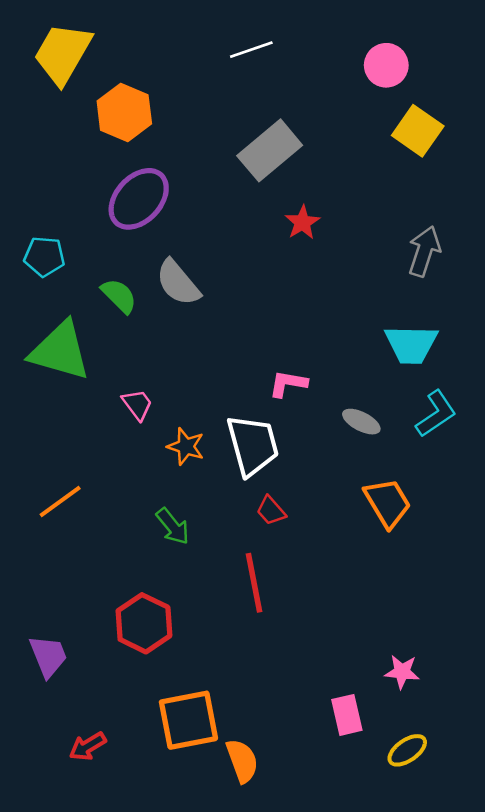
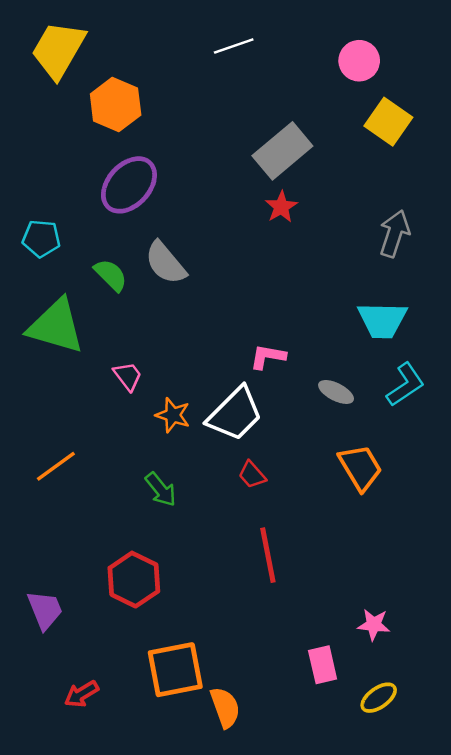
gray rectangle: (270, 150) -> (282, 151), moved
white trapezoid: (253, 445) -> (235, 414), turned 60
red line: (254, 583) -> (268, 555), moved

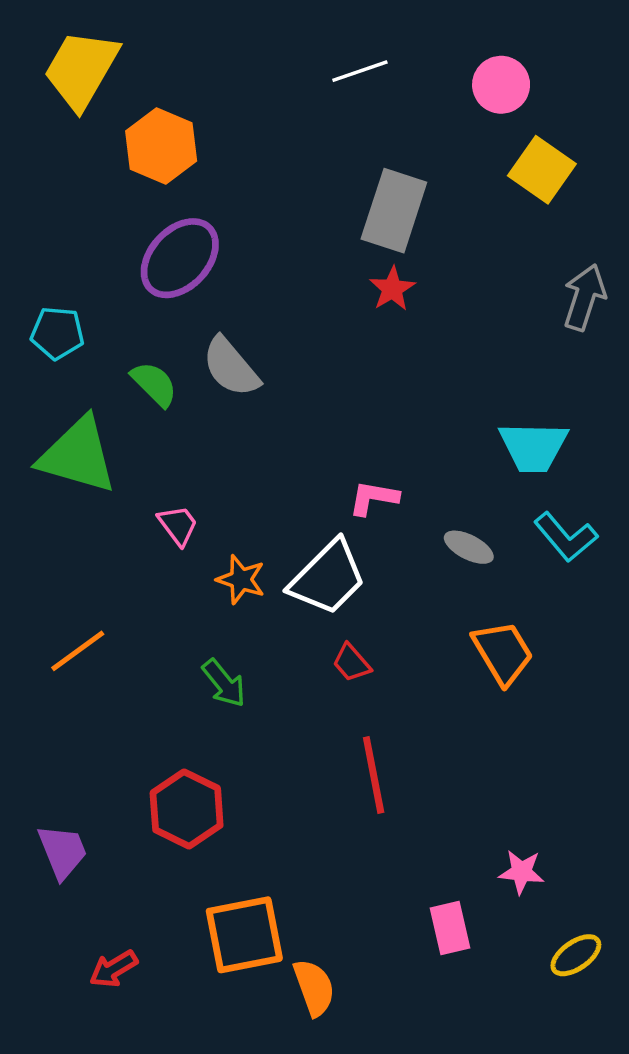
white line: (234, 46) -> (360, 71), moved
gray rectangle: (282, 151) -> (394, 211), turned -32
gray arrow: (394, 234) -> (584, 297), moved
cyan L-shape: (405, 385) -> (566, 537), turned 84
yellow ellipse: (379, 698) -> (576, 955), moved

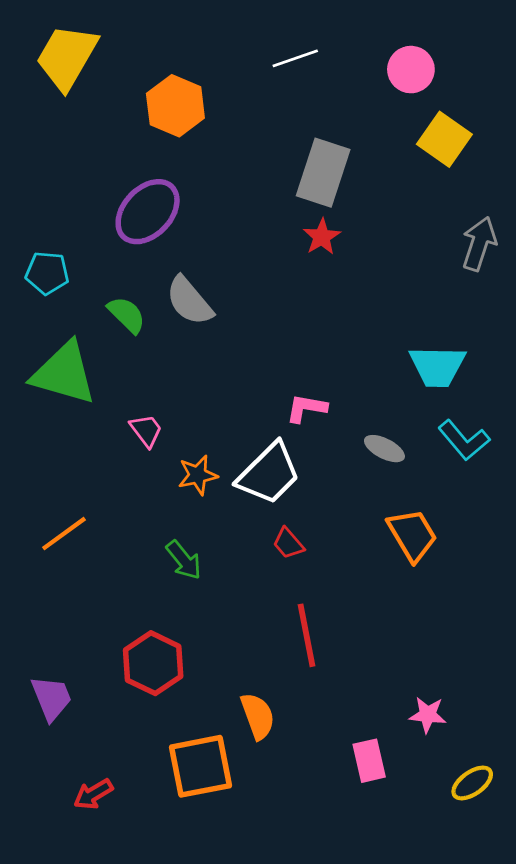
orange hexagon: (161, 146) -> (175, 106), moved
orange star: (241, 579) -> (198, 475), turned -30
orange semicircle: (314, 988) -> (258, 716), moved

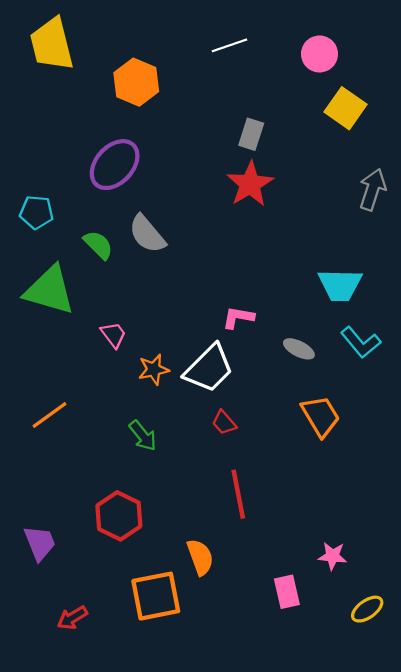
yellow trapezoid: (67, 57) -> (52, 44), turned -44
gray rectangle: (323, 173) -> (251, 134), size x0.6
red star: (322, 237) -> (250, 184), size x1.6

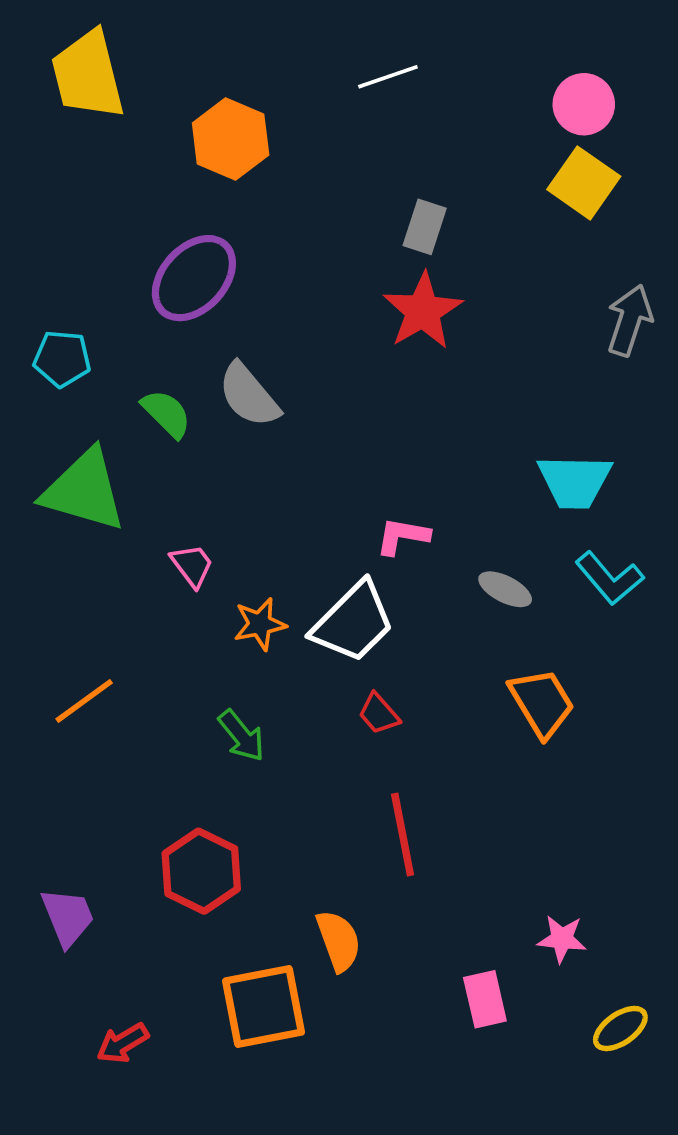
pink circle: (319, 54) -> (584, 104), moved

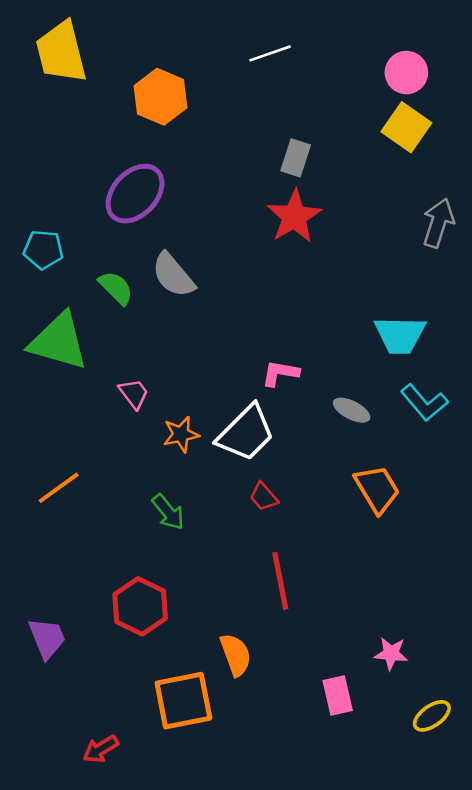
red arrow: (123, 1043) -> (101, 749), moved

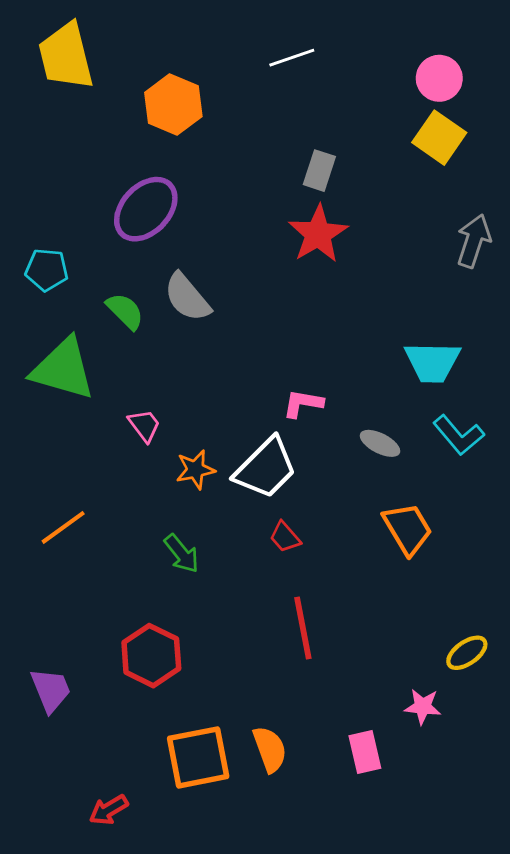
orange semicircle: (236, 655) -> (270, 749), moved
yellow ellipse: (432, 716) -> (467, 653), moved

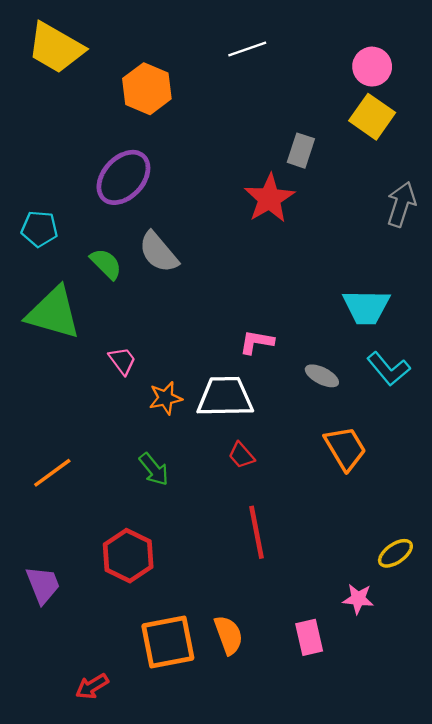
yellow trapezoid: (66, 56) -> (56, 48), turned -46
gray rectangle: (319, 171) -> (301, 151), moved
white trapezoid: (266, 468) -> (225, 397), turned -136
orange line: (63, 527) -> (52, 473), moved

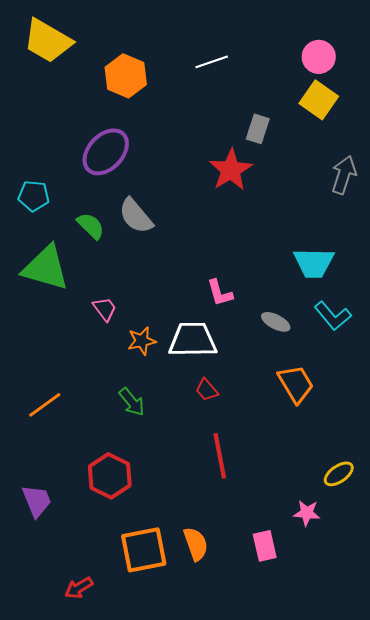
white line: (247, 49) -> (212, 62), moved
pink L-shape: (257, 342) -> (220, 293), turned -116

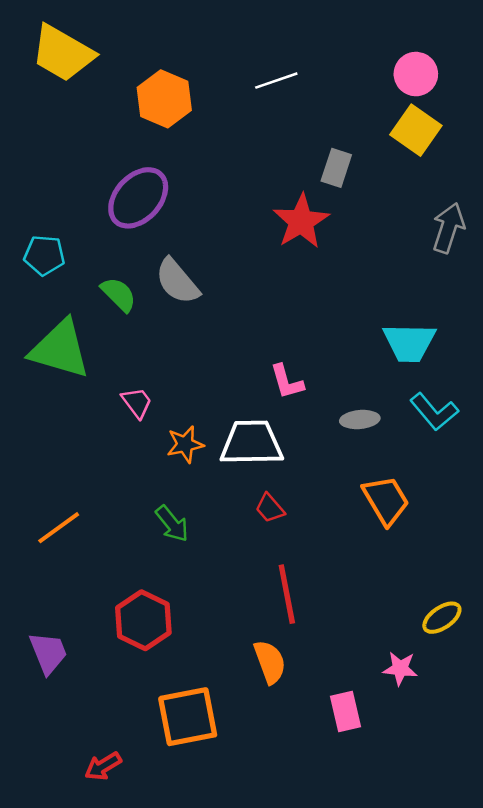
gray ellipse: (276, 322) -> (360, 419), turned -32
orange semicircle: (196, 544) -> (270, 662), moved

